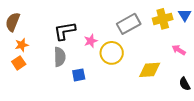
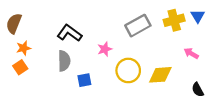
black L-shape: (65, 31) -> (69, 33), turned 45
pink star: (91, 41) -> (105, 49), moved
yellow circle: (112, 53) -> (128, 70), moved

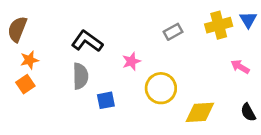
gray rectangle: (138, 26) -> (173, 32), size x0.6
yellow diamond: (160, 75) -> (200, 112), moved

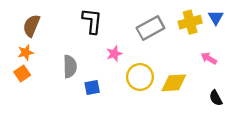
brown semicircle: (17, 29) -> (31, 26), moved
gray rectangle: (173, 32) -> (150, 28), size x1.6
black L-shape: (87, 41) -> (92, 21), moved, turned 60
yellow diamond: (200, 112) -> (174, 83), moved

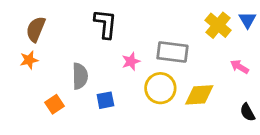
yellow cross: (190, 22) -> (218, 25), turned -35
gray rectangle: (150, 28) -> (172, 52), moved, turned 36
orange square: (22, 74) -> (55, 104), moved

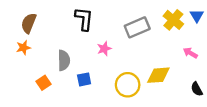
gray rectangle: (172, 52) -> (137, 27), moved, turned -30
yellow circle: (160, 88) -> (128, 85), moved

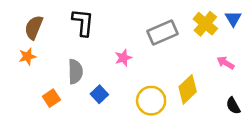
black L-shape: (84, 19) -> (83, 22), moved
yellow diamond: (158, 75) -> (188, 89), turned -40
blue square: (84, 79) -> (99, 94), turned -32

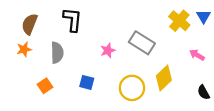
gray rectangle: (162, 32) -> (142, 43), moved, turned 55
gray semicircle: (75, 72) -> (57, 53), moved
blue square: (99, 94) -> (87, 82), turned -32

